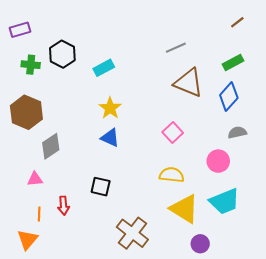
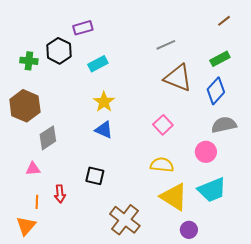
purple rectangle: (20, 30) -> (83, 28), moved
gray semicircle: (237, 132) -> (224, 125), size x1.4

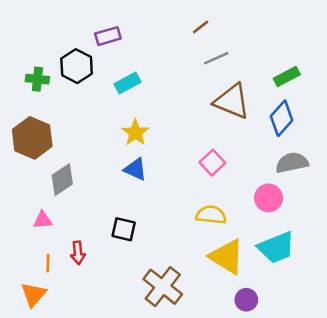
brown line: (224, 21) -> (201, 27), moved

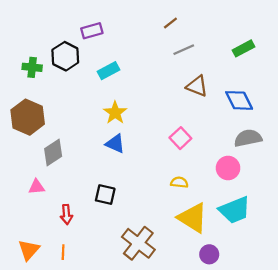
green rectangle: (287, 77) -> (244, 48), moved
brown triangle: (232, 101) -> (197, 86), size x0.7
blue diamond: (282, 118) -> (239, 100), turned -68
yellow semicircle: (211, 215) -> (179, 182), size x0.7
orange line: (48, 263) -> (63, 252), moved

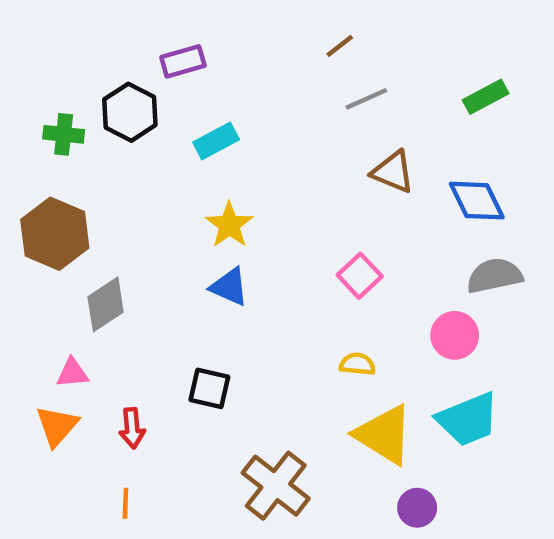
orange triangle: (29, 250) -> (57, 426), moved

